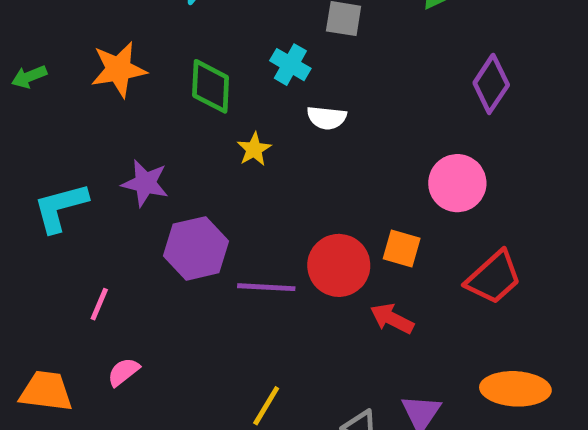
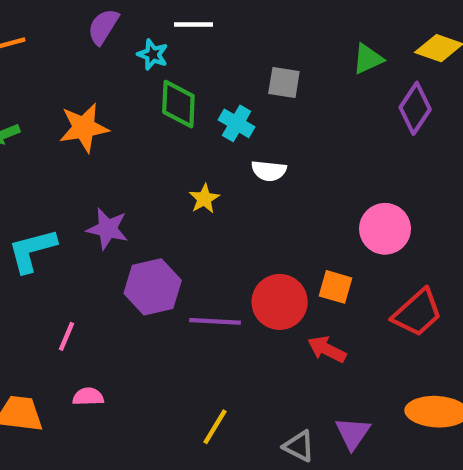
purple diamond: (491, 84) -> (415, 108), moved
green diamond: (211, 86) -> (178, 104), moved
pink semicircle: (123, 372) -> (88, 397), turned 36

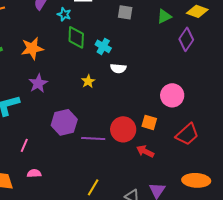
gray square: (284, 83) -> (125, 12), moved
purple star: (107, 229) -> (38, 83), moved, turned 30

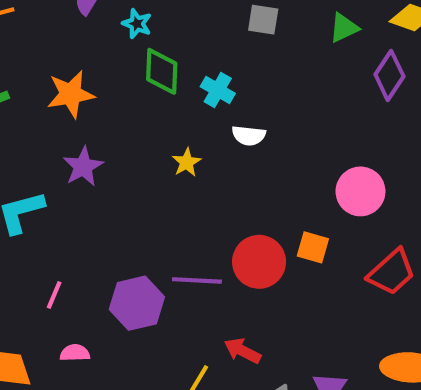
purple hexagon: (64, 122) -> (137, 303), moved
red arrow: (145, 151) -> (242, 351), moved

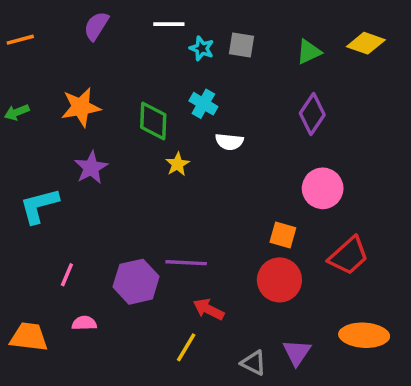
cyan star: (137, 24) -> (202, 48), moved
green diamond: (162, 71) -> (153, 121), moved
purple diamond: (389, 75) -> (312, 114), moved
red circle: (259, 262) -> (279, 280), moved
red arrow: (242, 351) -> (209, 309), moved

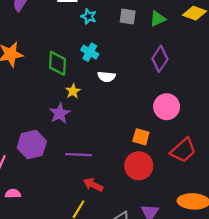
gray square: (241, 45) -> (128, 16), moved
purple star: (91, 168) -> (60, 113), moved
purple hexagon: (136, 282) -> (32, 145), moved

